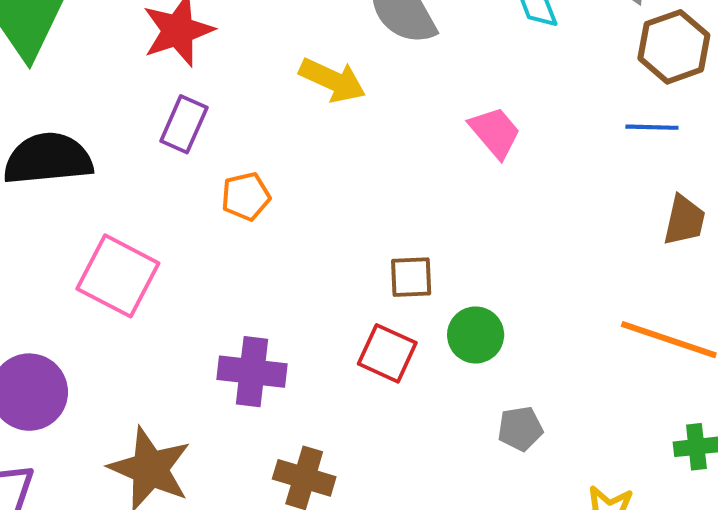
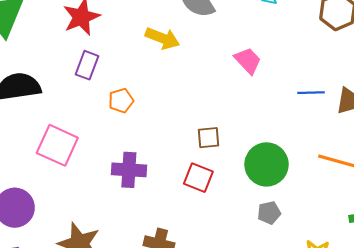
blue line: (652, 127) -> (311, 93), moved
green circle: (476, 335) -> (267, 164), moved, size x1.5
purple cross: (252, 372) -> (129, 170), moved

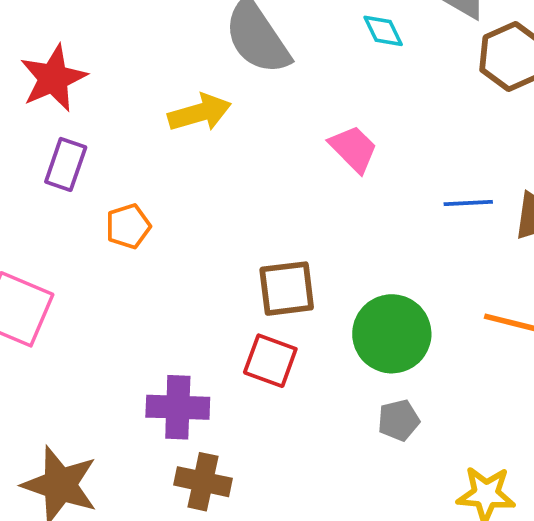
yellow arrow: (162, 38) -> (200, 113), turned -36
brown square: (208, 138) -> (287, 289), size x1.4
purple cross: (129, 170) -> (178, 407), moved

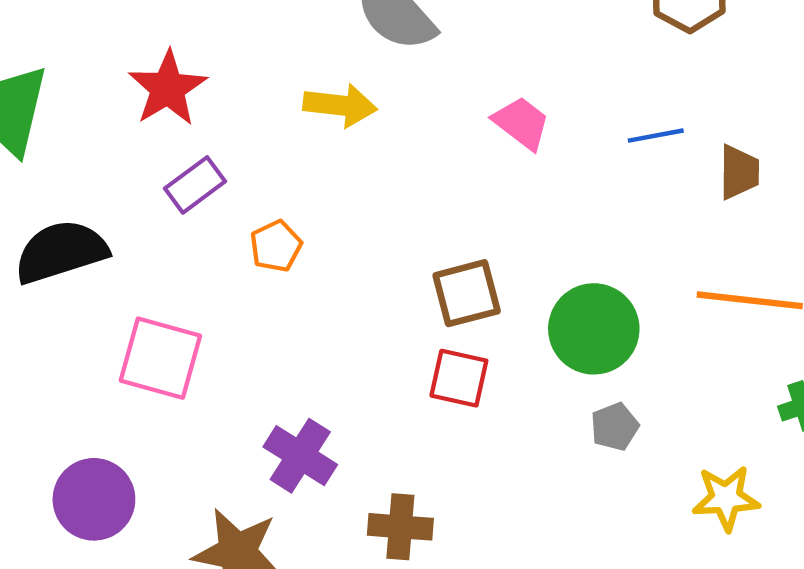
yellow arrow: (200, 113) -> (340, 105), turned 30
purple rectangle: (66, 164) -> (195, 185), turned 42
blue line: (468, 203) -> (656, 136), moved
purple cross: (178, 407) -> (300, 456), moved, turned 38

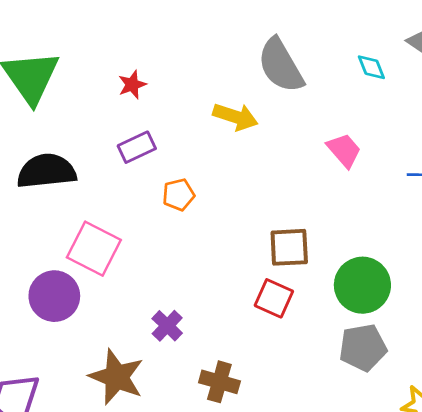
red star: (168, 88) -> (132, 85), size x0.6
gray pentagon: (615, 427) -> (363, 348), size x1.6
purple cross: (300, 456) -> (167, 326), size x0.7
purple circle: (94, 499) -> (54, 296), moved

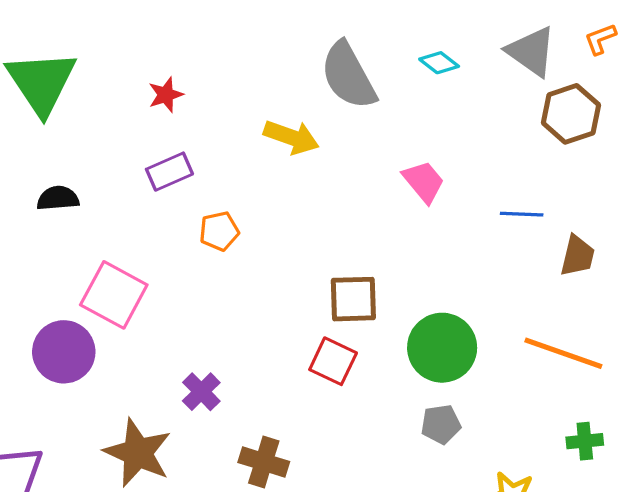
cyan diamond: (371, 67) -> (439, 63), moved, turned -32
black semicircle: (46, 171) -> (58, 198), size x0.6
gray pentagon: (363, 348) -> (441, 424), size x0.7

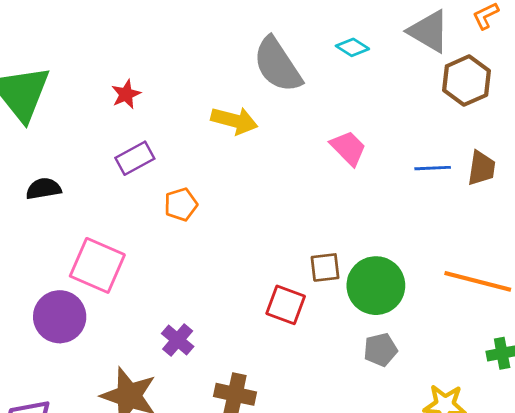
brown trapezoid: (577, 256) -> (482, 168), moved
brown square: (353, 299) -> (325, 267), moved, size x0.7

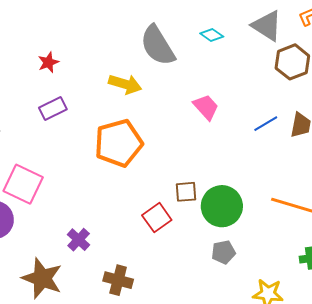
blue line: (433, 168) -> (266, 124), turned -30
orange pentagon: (181, 204) -> (119, 143), moved, size x2.0
red square: (286, 305) -> (157, 218), turned 32

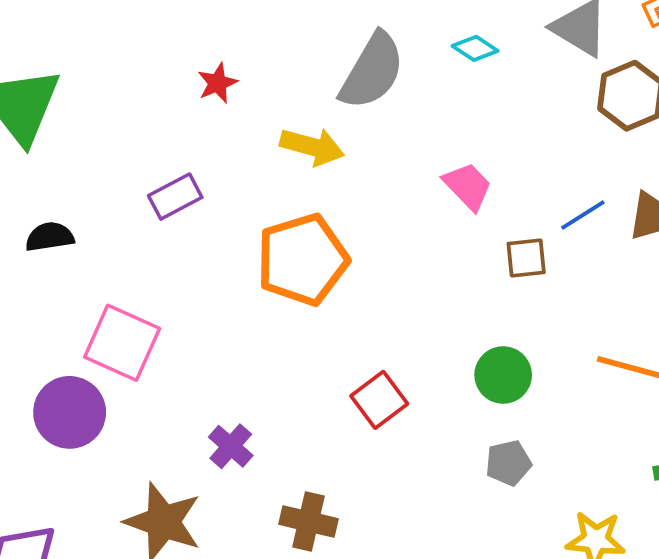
gray semicircle: (158, 46) -> (372, 71), turned -117
red star: (48, 62) -> (217, 83), moved
brown square: (186, 192) -> (526, 258), moved
green circle: (222, 206) -> (503, 375), size x0.7

